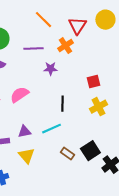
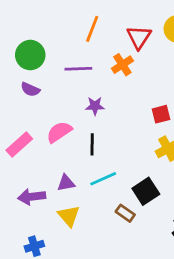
orange line: (43, 20) -> (92, 29), turned 66
purple star: (50, 69) -> (95, 106), moved
black line: (62, 104) -> (92, 144), moved
black square: (90, 151) -> (146, 191), moved

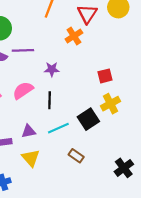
purple line: (78, 69) -> (23, 50), moved
black square: (146, 191) -> (88, 119), moved

